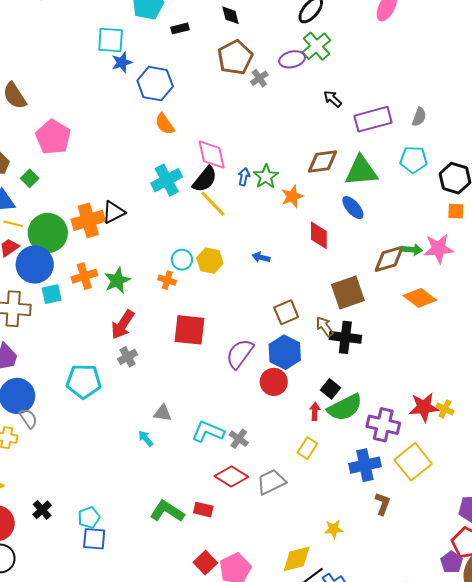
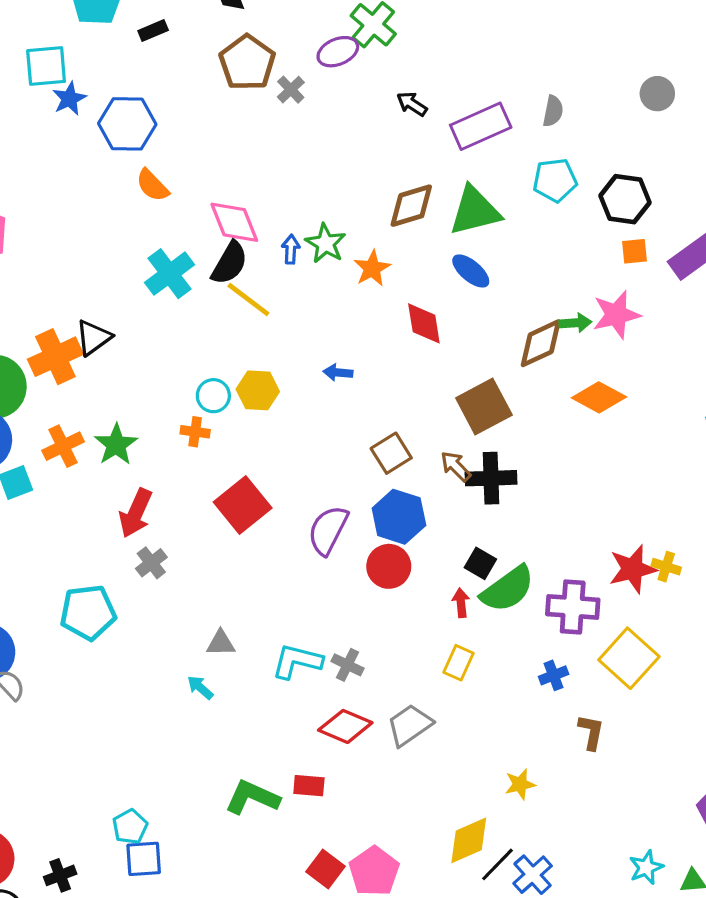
red square: (190, 330) -> (243, 505), turned -36
blue cross: (365, 465) -> (554, 675), size x0.6
black cross: (42, 510) -> (60, 875), moved, turned 30

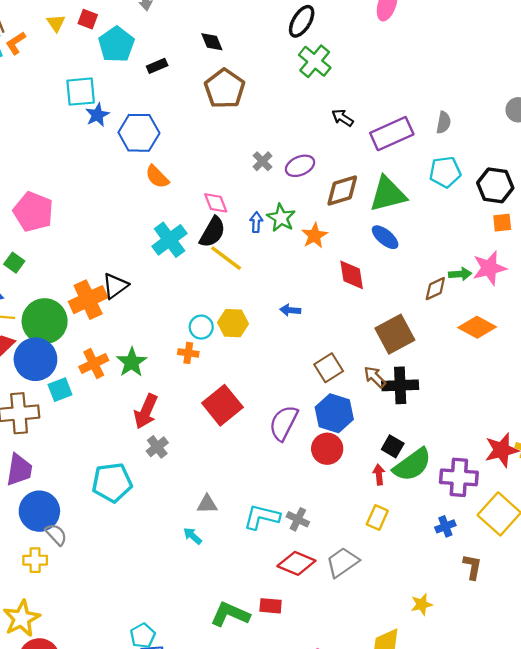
purple ellipse: (338, 52) -> (300, 166), moved
gray cross: (291, 90) -> (262, 161), moved
pink diamond: (234, 222) -> (216, 203), size x0.7
brown diamond: (541, 343) -> (435, 289), size x0.7

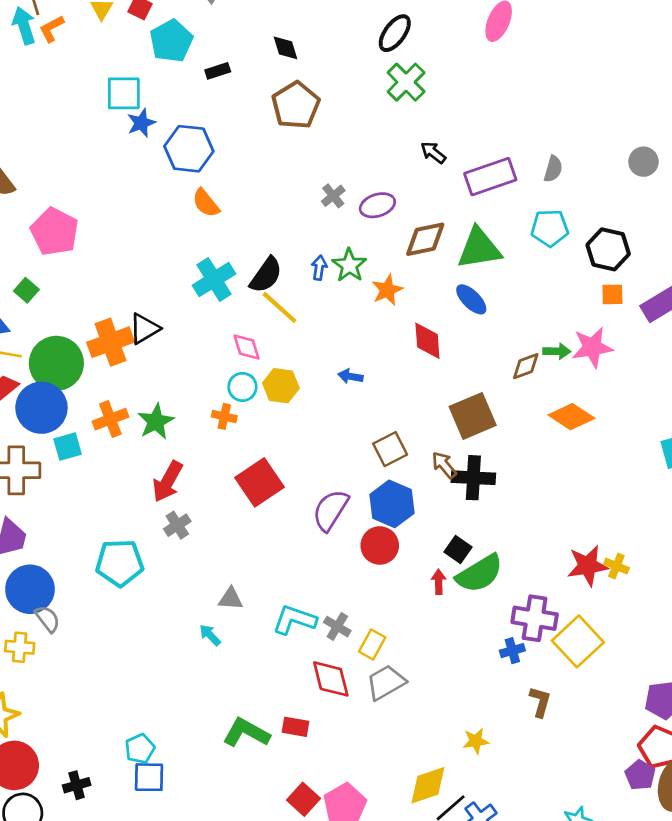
pink diamond: (216, 203) -> (247, 347), moved
purple cross: (459, 477) -> (535, 618), moved
yellow rectangle: (377, 518) -> (372, 645), moved
red diamond: (296, 563) -> (331, 679), turned 48

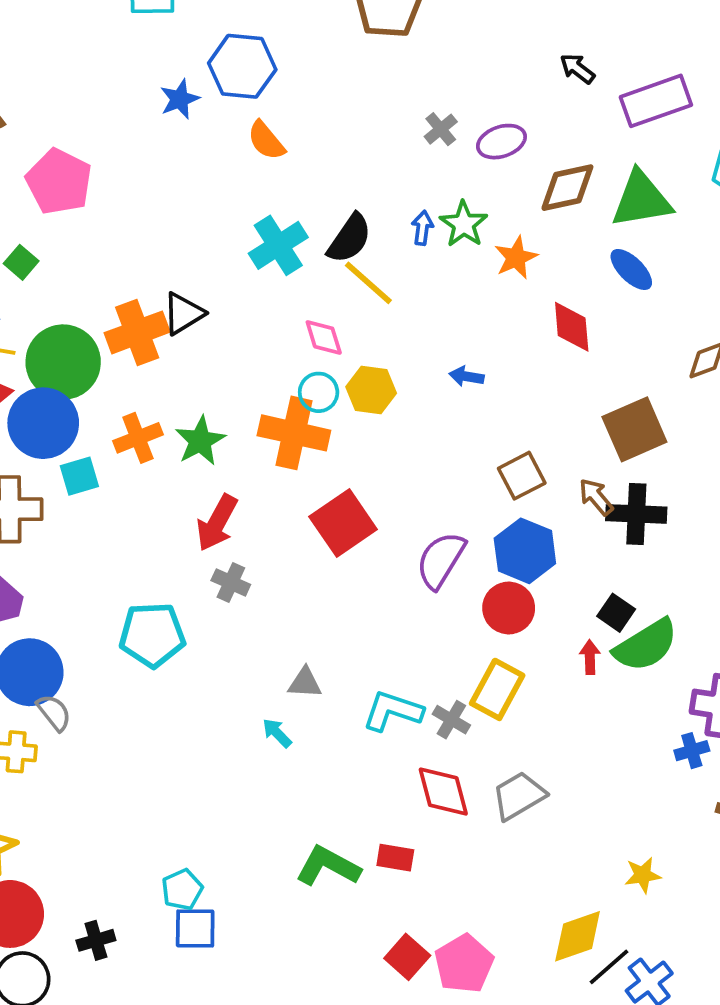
blue star: (141, 123) -> (180, 99), moved
orange cross: (224, 416) -> (294, 433), size x2.0
gray cross: (177, 525) -> (231, 582), turned -32
yellow rectangle: (372, 645) -> (497, 689), moved, size x1.4

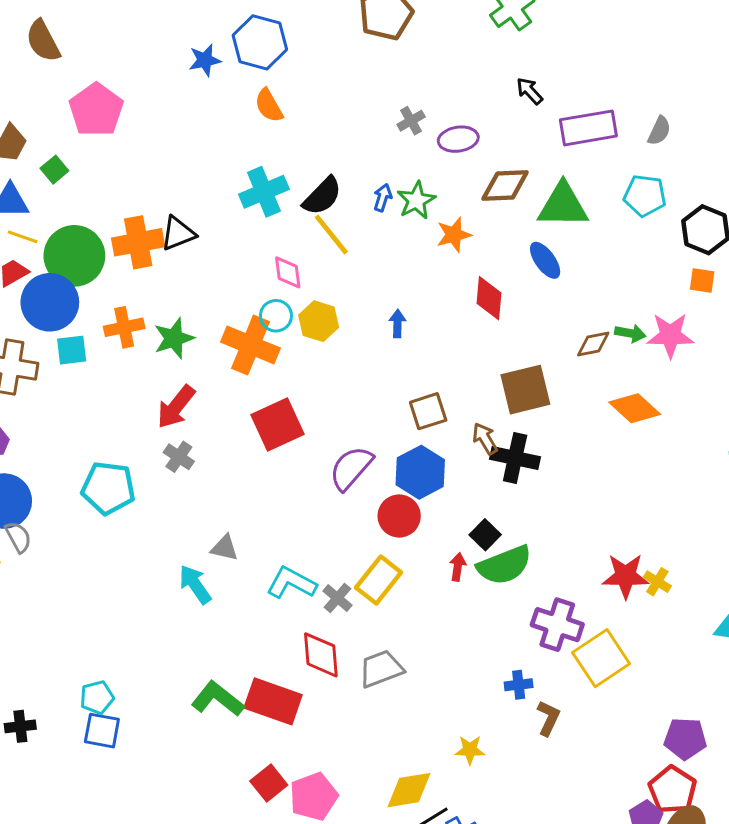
blue arrow: (467, 376) -> (397, 324), turned 72
cyan arrow: (277, 733) -> (195, 584), size x1.5
blue cross: (692, 751) -> (519, 685), moved
red rectangle: (395, 858) -> (273, 701), size x1.8

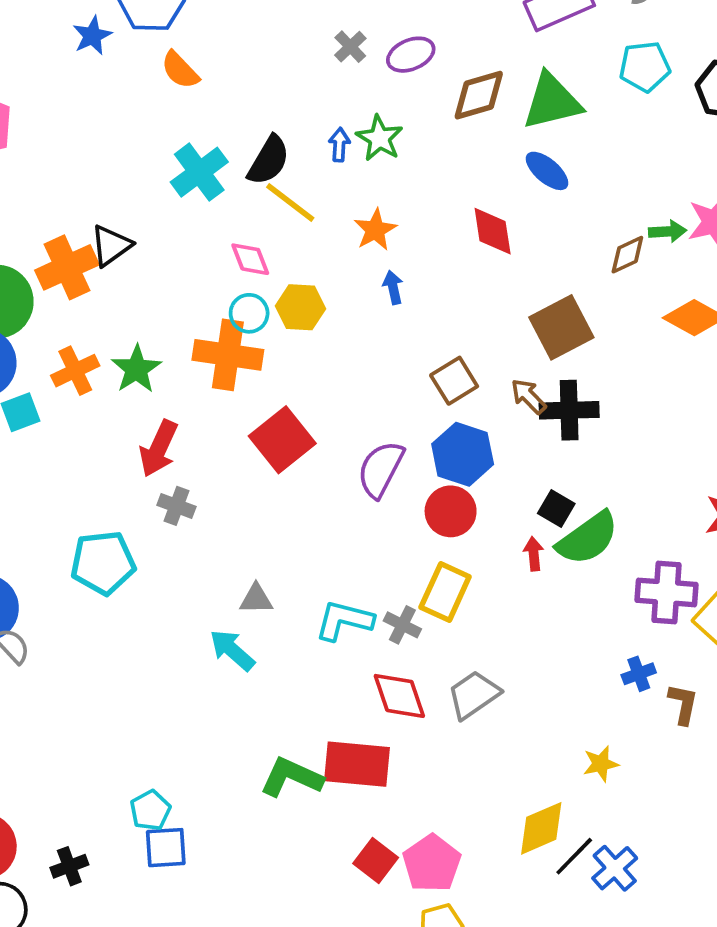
orange star: (454, 235) -> (375, 230), moved

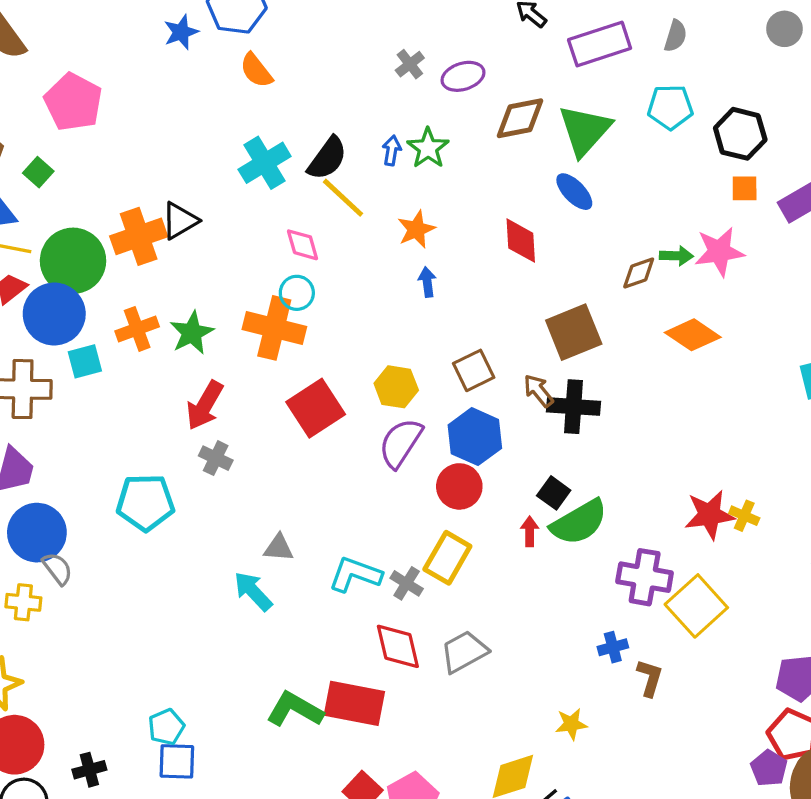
green triangle: (552, 101) -> (585, 130), turned -40
yellow hexagon: (300, 307) -> (396, 387), moved

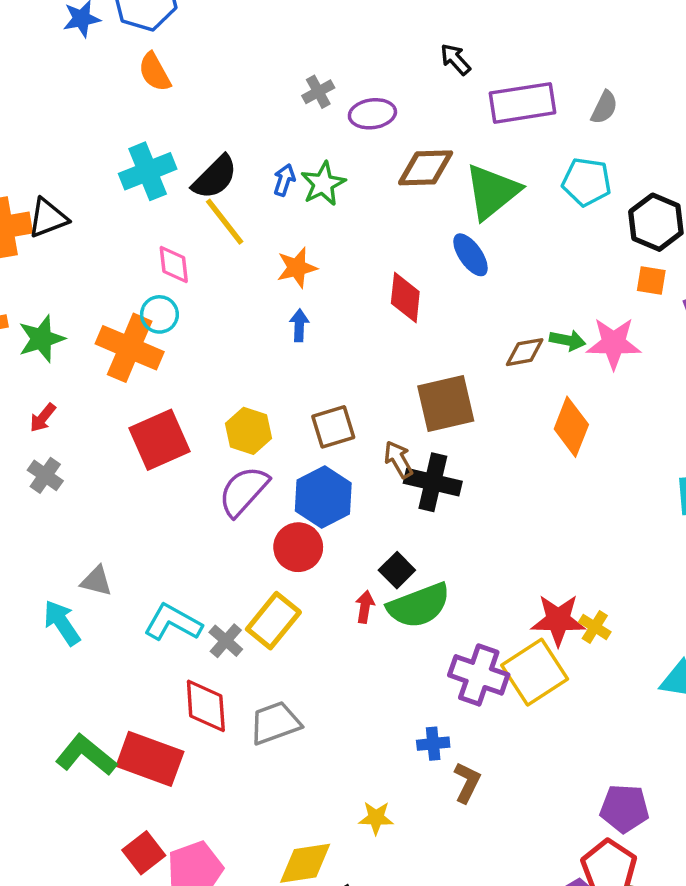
orange diamond: (693, 335) -> (571, 427), turned 68
red arrow: (205, 405) -> (43, 418), size x0.6
yellow square: (696, 606) -> (535, 672), moved

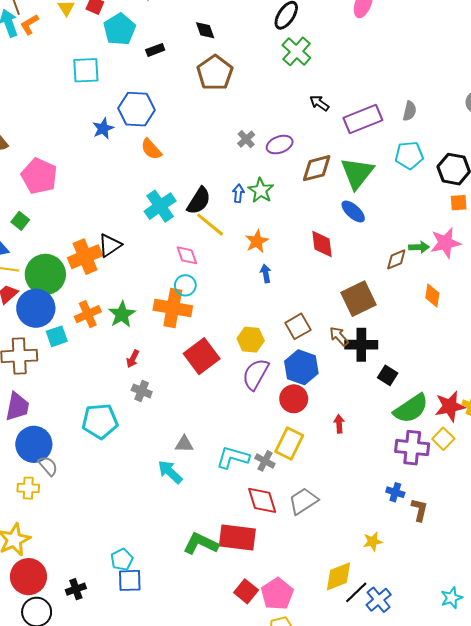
orange diamond: (571, 427) -> (432, 295), size x0.7
black square: (397, 570) -> (388, 375), moved
green semicircle: (419, 606) -> (411, 409), moved
yellow square: (535, 672) -> (443, 439), size x0.6
blue cross: (433, 744) -> (395, 492), turned 36

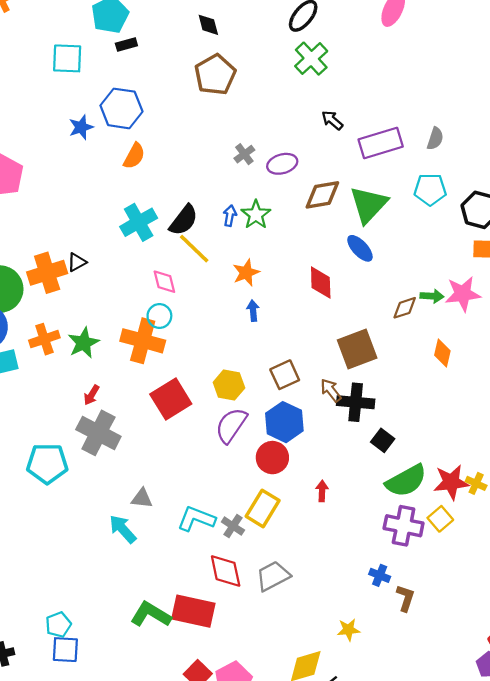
black rectangle: (155, 50) -> (126, 45), moved
orange semicircle: (151, 149) -> (134, 156), turned -115
black triangle: (110, 245) -> (77, 262), size x0.7
gray cross: (142, 391) -> (98, 433), size x1.8

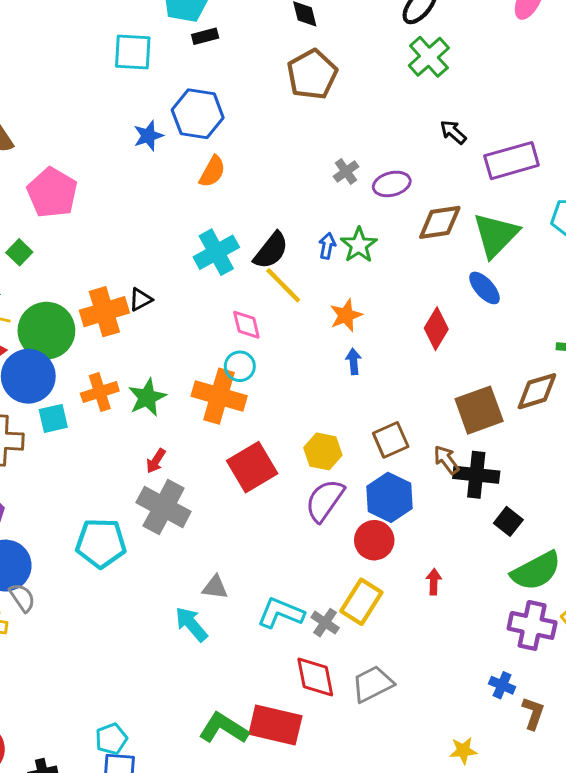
red diamond: (321, 282) -> (436, 329), turned 32
brown diamond: (405, 308) -> (537, 391), moved, size x1.4

